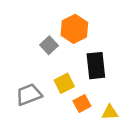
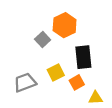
orange square: (82, 104) -> (77, 82), moved

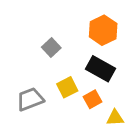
orange hexagon: (65, 25) -> (103, 30), moved
black rectangle: (83, 57) -> (100, 69), turned -55

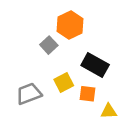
orange hexagon: (103, 30) -> (70, 25), moved
orange square: (92, 99) -> (88, 94), turned 36

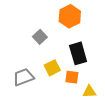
orange hexagon: (70, 25) -> (70, 16), moved
black rectangle: (95, 65) -> (78, 53), turned 45

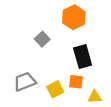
yellow square: (52, 68) -> (55, 89), moved

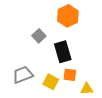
black rectangle: (83, 57) -> (63, 52), moved
yellow square: (55, 89) -> (51, 82), turned -35

